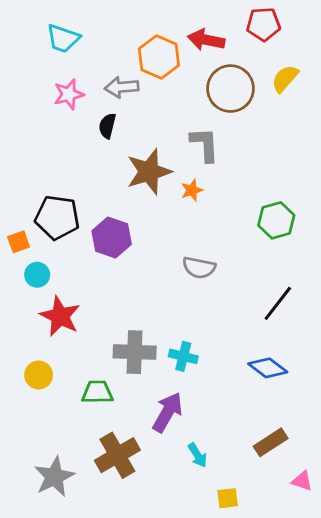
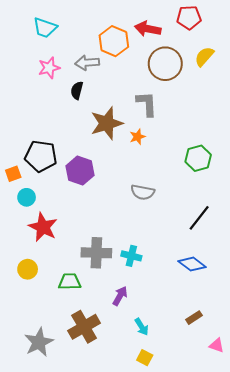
purple arrow: (168, 412) -> (120, 296), size x0.7
brown rectangle: (271, 442) -> (194, 318), size x0.7
yellow square: (228, 498) -> (145, 358), moved, turned 35

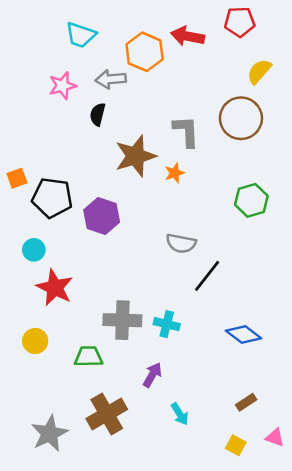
cyan trapezoid: (45, 28) -> (81, 35), moved
brown circle: (165, 64) -> (241, 118), moved
orange square: (13, 174) -> (17, 178), moved
black line: (199, 218) -> (207, 276), moved
yellow square: (145, 358) -> (236, 445), moved

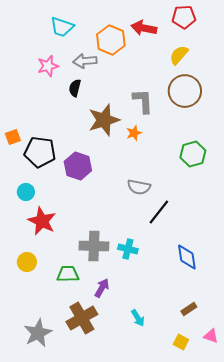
yellow semicircle: (259, 71) -> (179, 55), moved
blue diamond: (244, 334) -> (187, 257), turned 44
purple arrow: (152, 375) -> (102, 288), moved

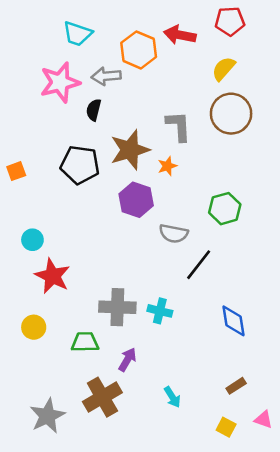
pink star: (48, 66) -> (60, 82), size x1.5
black pentagon: (40, 152) -> (80, 165), moved
green hexagon: (193, 154) -> (225, 209), moved
purple hexagon: (78, 166) -> (136, 200), moved

